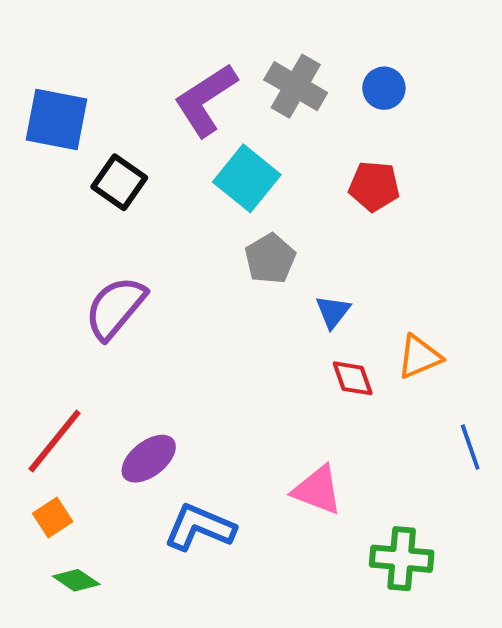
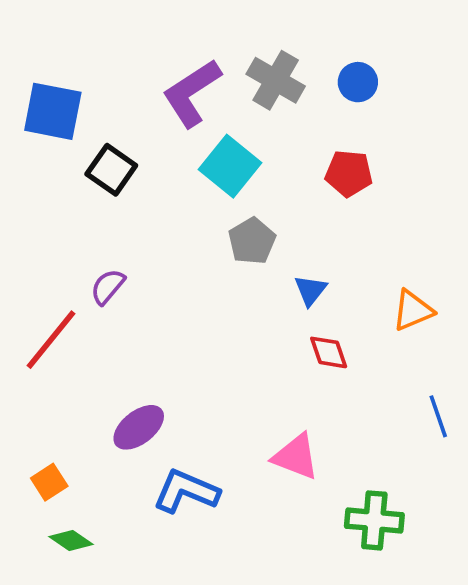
purple semicircle: (115, 308) -> (108, 287), size x0.6
orange triangle: (419, 357) -> (413, 310), moved
red line: (55, 441) -> (51, 340), moved

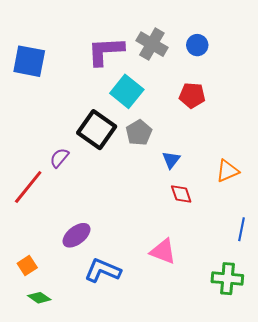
purple L-shape: (192, 93) -> (106, 51), turned 30
black square: (111, 170) -> (97, 130), moved, size x1.4
blue line: (438, 416) -> (242, 229), turned 30
green cross: (374, 520) -> (227, 279), moved

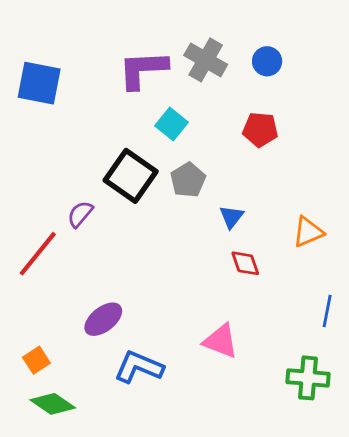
cyan square: (127, 91) -> (172, 124), size x0.7
green diamond: (39, 298) -> (53, 404), size x1.4

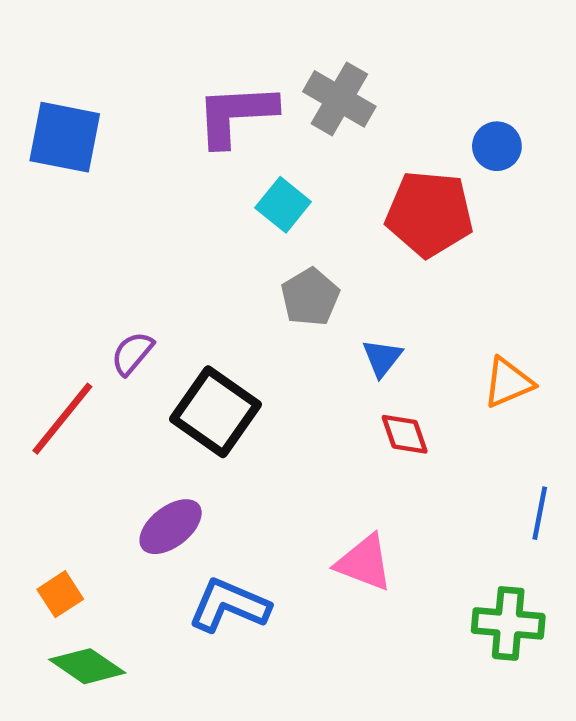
blue circle: (267, 61) -> (497, 146), moved
red pentagon: (260, 130) -> (429, 214), size x1.5
black square: (131, 176) -> (216, 412), moved

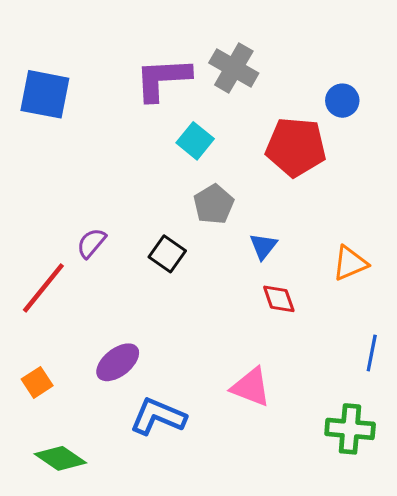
black square: (216, 412) -> (167, 254), moved, size x0.6
orange square: (60, 594) -> (37, 382), moved

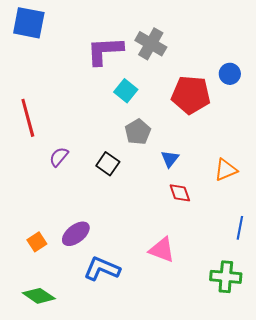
blue square: (45, 94) -> (29, 23), moved
blue circle: (342, 101) -> (230, 74), moved
red line: (43, 288) -> (28, 118), moved, turned -54
orange square: (37, 382) -> (37, 242), moved

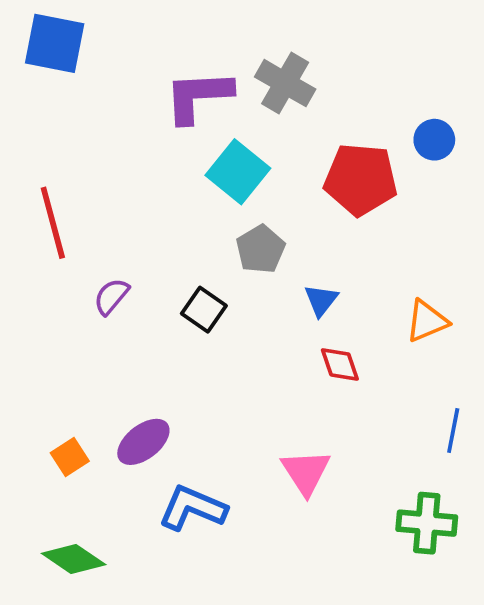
cyan square: (126, 91) -> (238, 172), size x1.4
pink triangle: (162, 250) -> (306, 472), turned 36

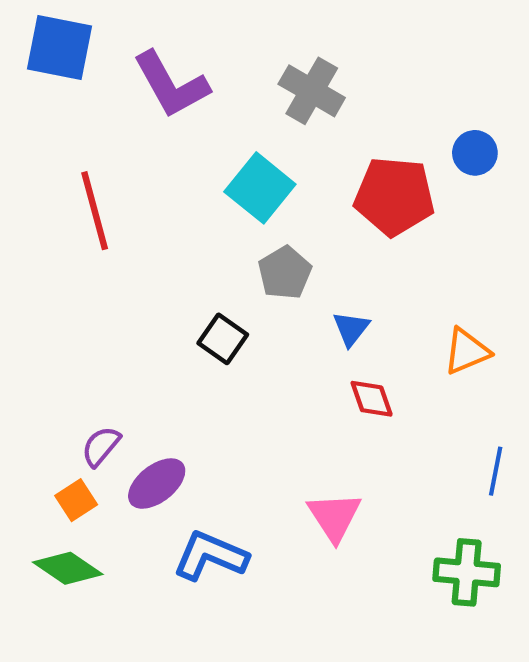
purple L-shape: (198, 96) -> (171, 85), moved, turned -116
red line: (53, 223) -> (95, 211), moved
purple semicircle: (111, 296) -> (101, 446), moved
green diamond: (74, 559) -> (68, 568), moved

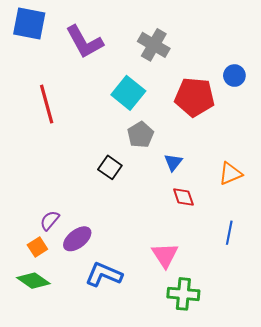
blue line: (496, 471) -> (229, 233), moved
green cross: (467, 572) -> (183, 294), moved

